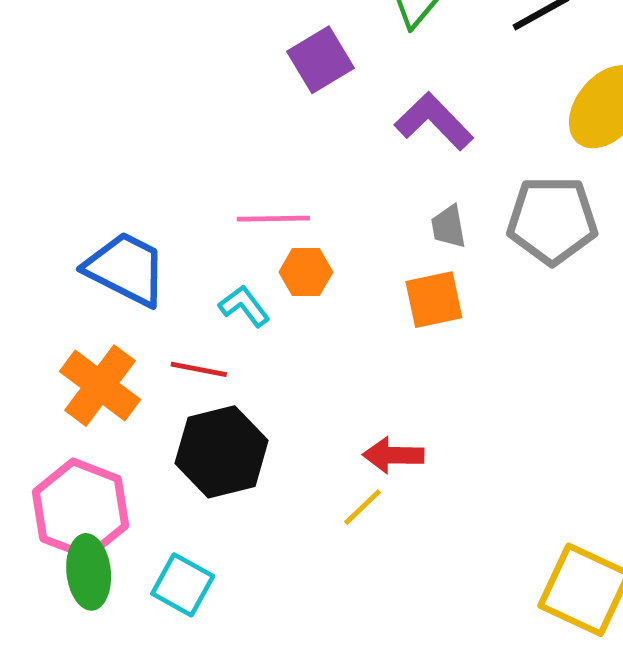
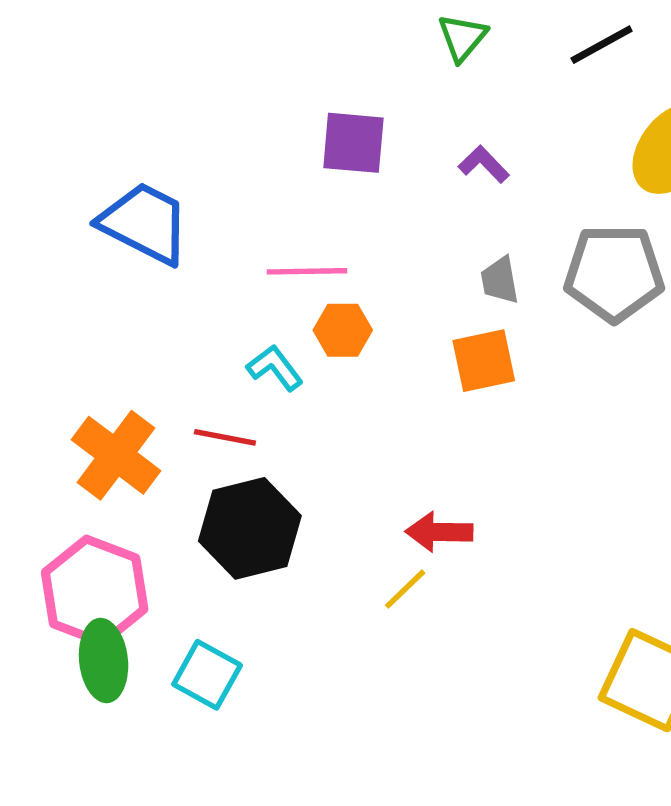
purple square: (320, 60) -> (353, 143), moved, turned 36
purple L-shape: (434, 121) -> (484, 164), size x0.6
blue trapezoid: (126, 269) -> (145, 223), moved

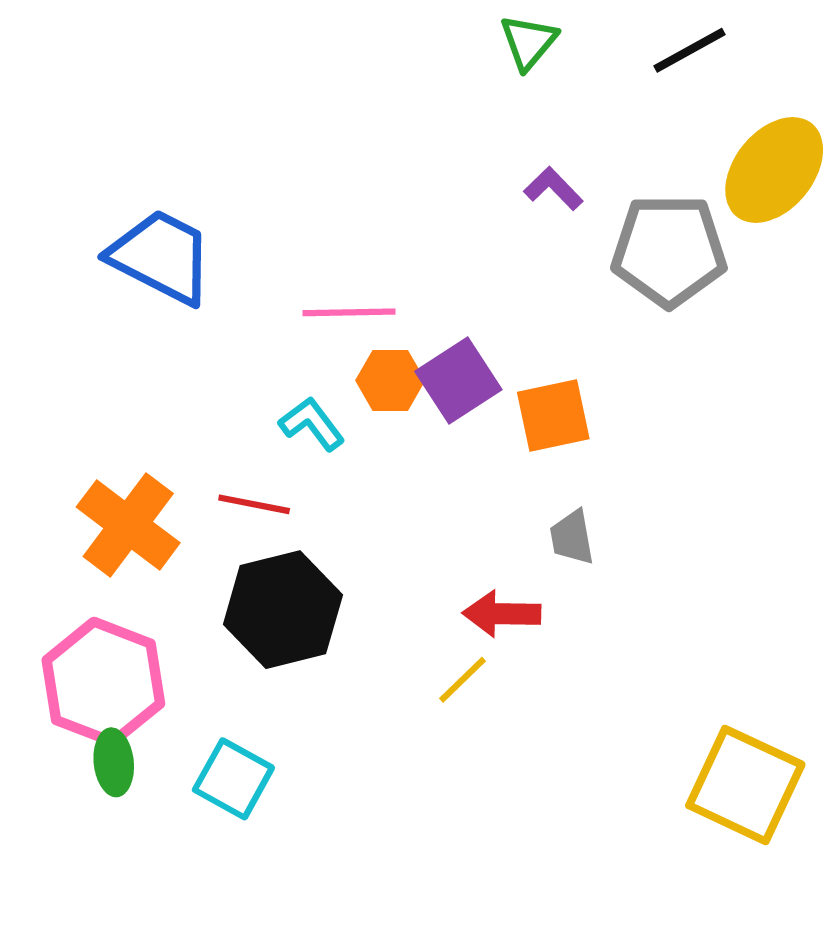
purple square: (353, 143) -> (458, 380), moved, turned -38
gray pentagon: (614, 273) -> (669, 250), moved
gray trapezoid: (500, 280) -> (572, 537), moved
green ellipse: (104, 660) -> (114, 762), size x0.7

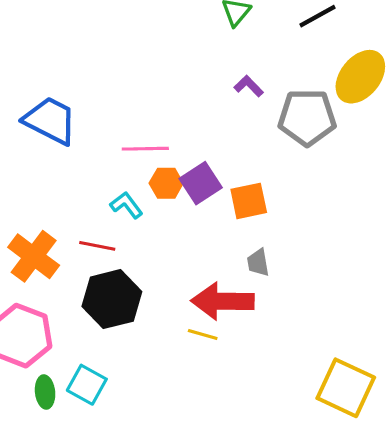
red arrow: (502, 614) -> (223, 301), size x1.6
yellow line: (463, 680) -> (203, 335), turned 60
green ellipse: (114, 762) -> (45, 392), moved

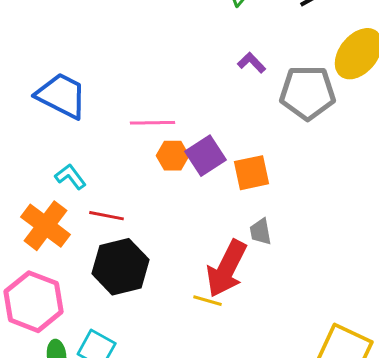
cyan L-shape: (126, 205) -> (71, 177), moved
red arrow: (223, 301) -> (227, 269), turned -64

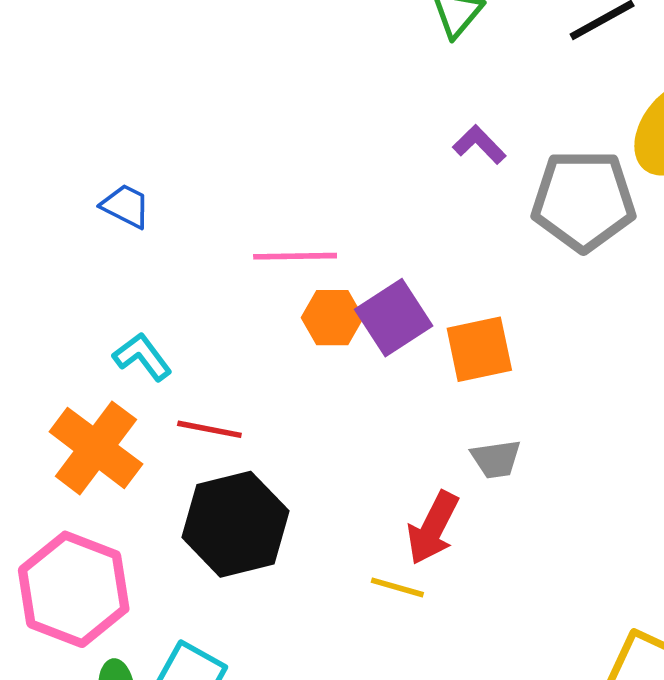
blue trapezoid: (62, 96) -> (126, 206), size x0.5
gray trapezoid: (261, 232) -> (496, 459), turned -88
red arrow: (227, 269) -> (433, 528), size x0.7

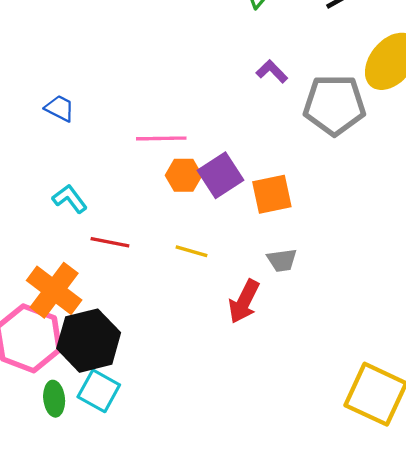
orange cross: (96, 448) -> (54, 290), moved
black hexagon: (236, 524) -> (89, 341), moved
yellow line: (397, 587) -> (191, 251), moved

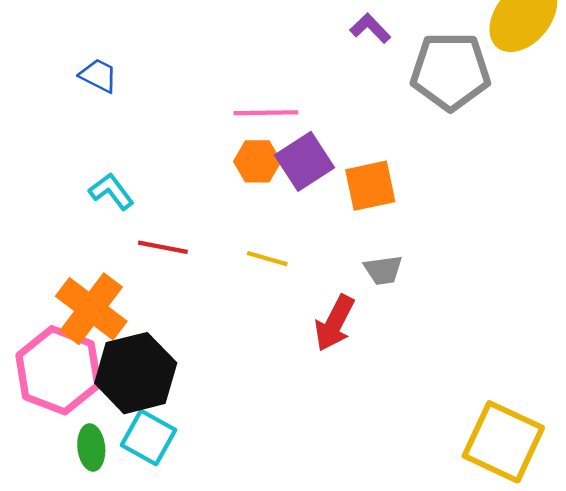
pink line: (161, 138) -> (266, 113), moved

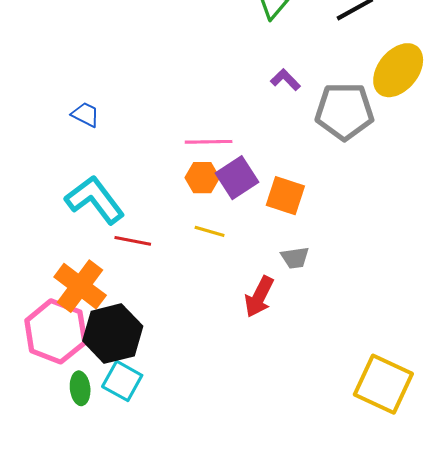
orange square: (370, 186) -> (285, 196), turned 30
cyan L-shape: (111, 191) -> (95, 200), size x1.8
yellow line: (267, 259) -> (210, 231), moved

